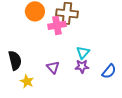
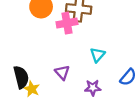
black semicircle: (15, 60) -> (21, 77), moved
purple star: (82, 66) -> (93, 88), moved

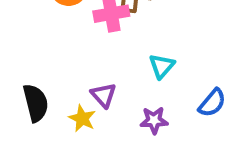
yellow star: (32, 89) -> (82, 118), moved

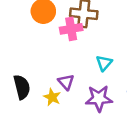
purple star: (154, 120) -> (99, 98), size x1.5

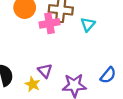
cyan triangle: (104, 63) -> (88, 24), moved

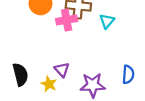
blue semicircle: (108, 75) -> (128, 74), turned -36

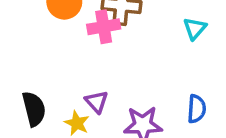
cyan triangle: (107, 21) -> (195, 28), moved

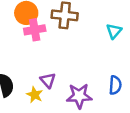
pink cross: (104, 27) -> (35, 30), moved

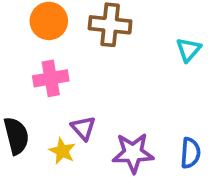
pink cross: (35, 30) -> (51, 78), moved
blue semicircle: (115, 85) -> (190, 153), moved

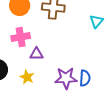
purple triangle: (83, 128) -> (36, 54), moved, turned -48
blue semicircle: (190, 153) -> (85, 78), moved

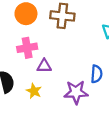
blue semicircle: (85, 78) -> (96, 74), moved

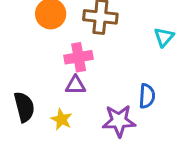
pink cross: (27, 48) -> (79, 57), moved

